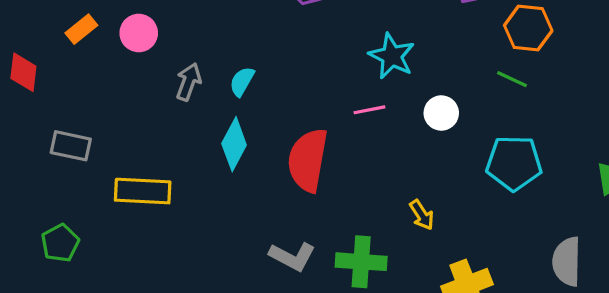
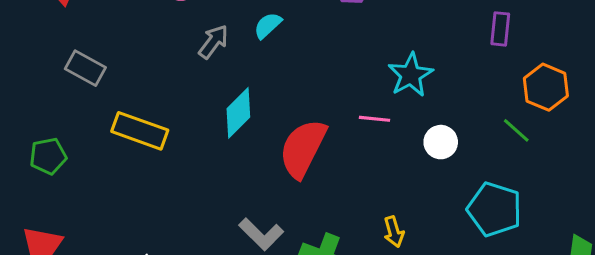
cyan semicircle: (242, 81) -> (268, 25), moved

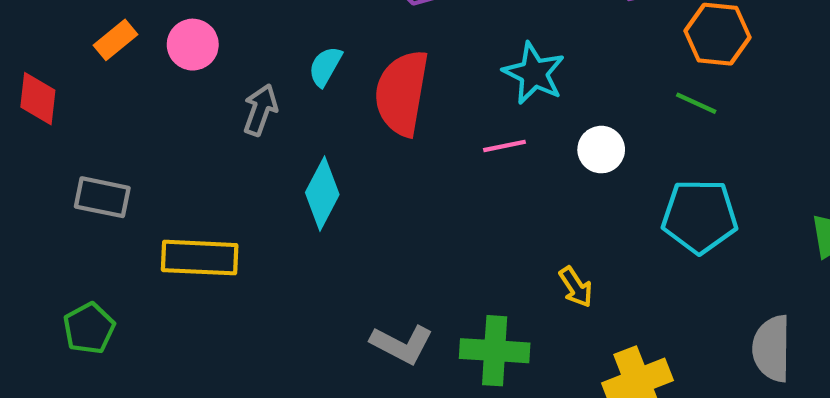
red semicircle: (303, 148) -> (402, 93), moved

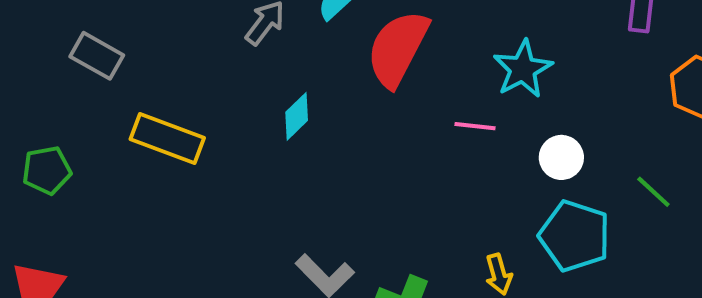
green line: (696, 103) -> (653, 192), moved
cyan diamond: (322, 194) -> (297, 116), size x0.7
cyan pentagon: (700, 216) -> (575, 236), moved

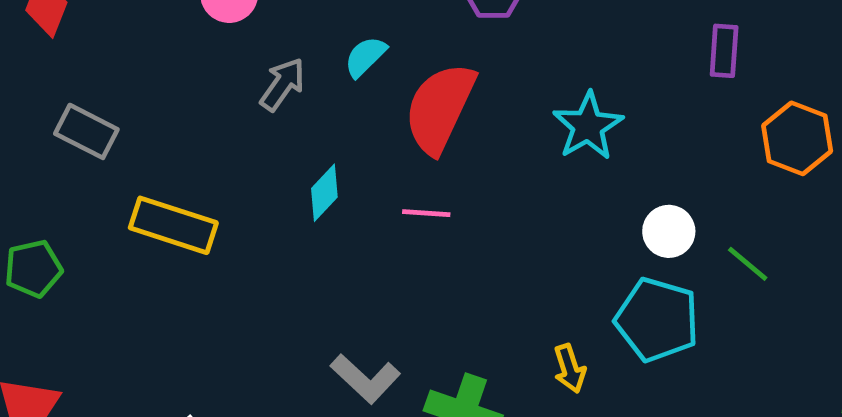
pink line: (475, 126) -> (426, 213), moved
white circle: (561, 157) -> (669, 231), moved

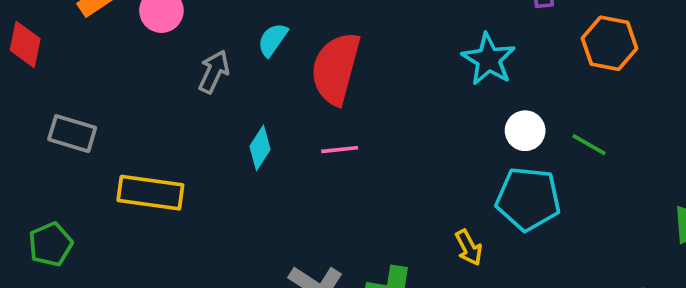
cyan star: (588, 126) -> (489, 59), moved

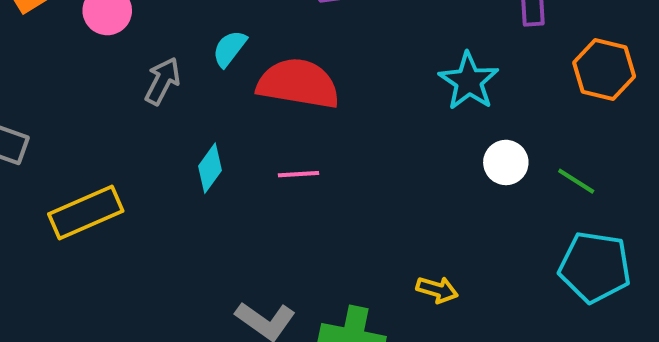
red semicircle: (336, 68) -> (298, 84), turned 82
yellow rectangle: (150, 193) -> (86, 213), turned -34
cyan pentagon: (528, 199) -> (595, 267), moved
yellow arrow: (469, 248) -> (437, 290), turned -48

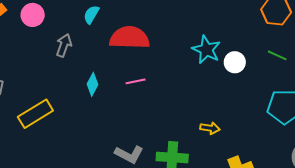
cyan semicircle: (229, 48) -> (91, 15), moved
cyan star: (469, 81) -> (206, 50), moved
green line: (576, 181) -> (277, 55), moved

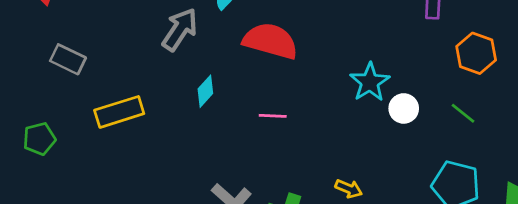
gray arrow: (64, 45) -> (180, 29), size x1.4
pink line: (136, 81) -> (273, 116), moved

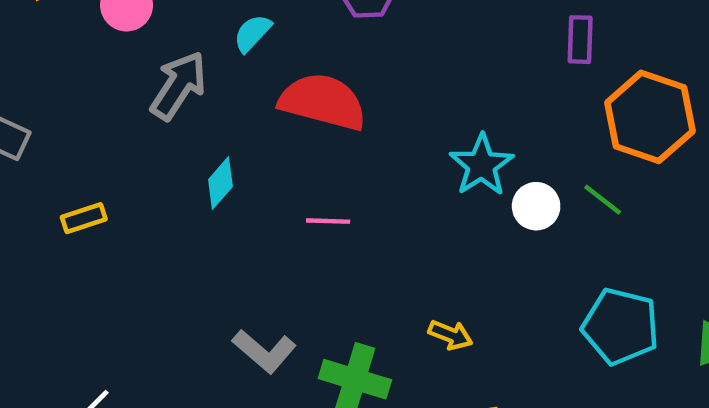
orange hexagon: (476, 53) -> (650, 117), size x1.4
yellow rectangle: (119, 112) -> (84, 218), size x0.6
green line: (463, 113) -> (603, 200), moved

